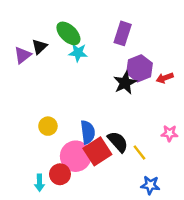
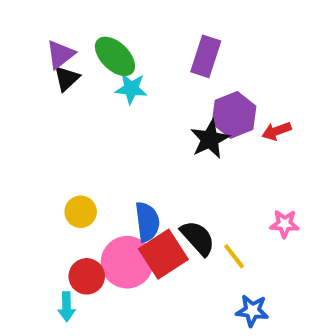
purple triangle: (23, 55) -> (60, 54), moved
red circle: (60, 174) -> (87, 276), moved

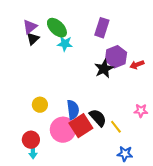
red circle: (87, 276) -> (31, 140), moved

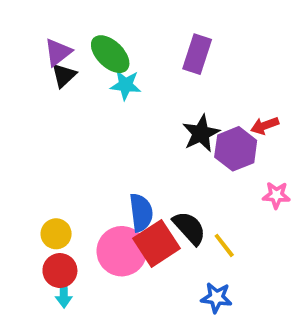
purple hexagon: (116, 57) -> (236, 149), moved
yellow circle: (40, 105) -> (56, 234), moved
pink star: (141, 111) -> (276, 195), moved
blue star: (125, 154) -> (216, 298), moved

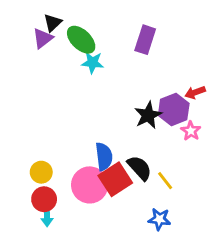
black triangle: (64, 75) -> (53, 23), moved
black star: (201, 133) -> (148, 115), moved
pink star: (276, 195) -> (191, 131), moved, turned 30

